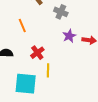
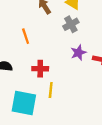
gray cross: (61, 12) -> (71, 24), turned 32
red cross: (37, 53) -> (40, 69), turned 32

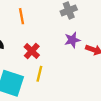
red cross: (40, 69) -> (32, 51), turned 35

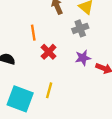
red cross: (32, 51) -> (49, 52), moved

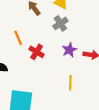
yellow line: (49, 90) -> (70, 83), moved

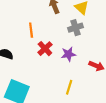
purple star: (69, 50) -> (68, 54), moved

